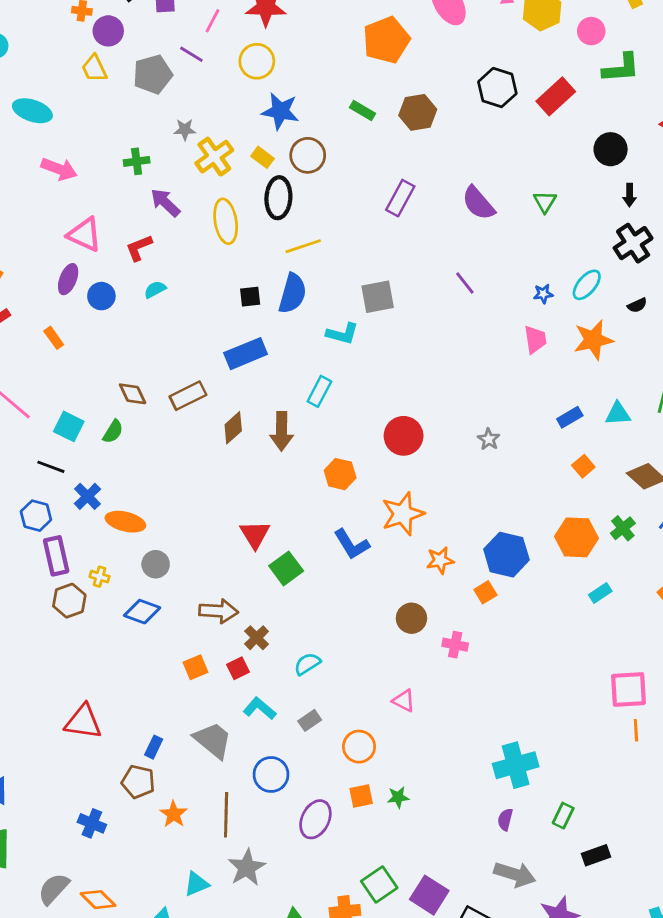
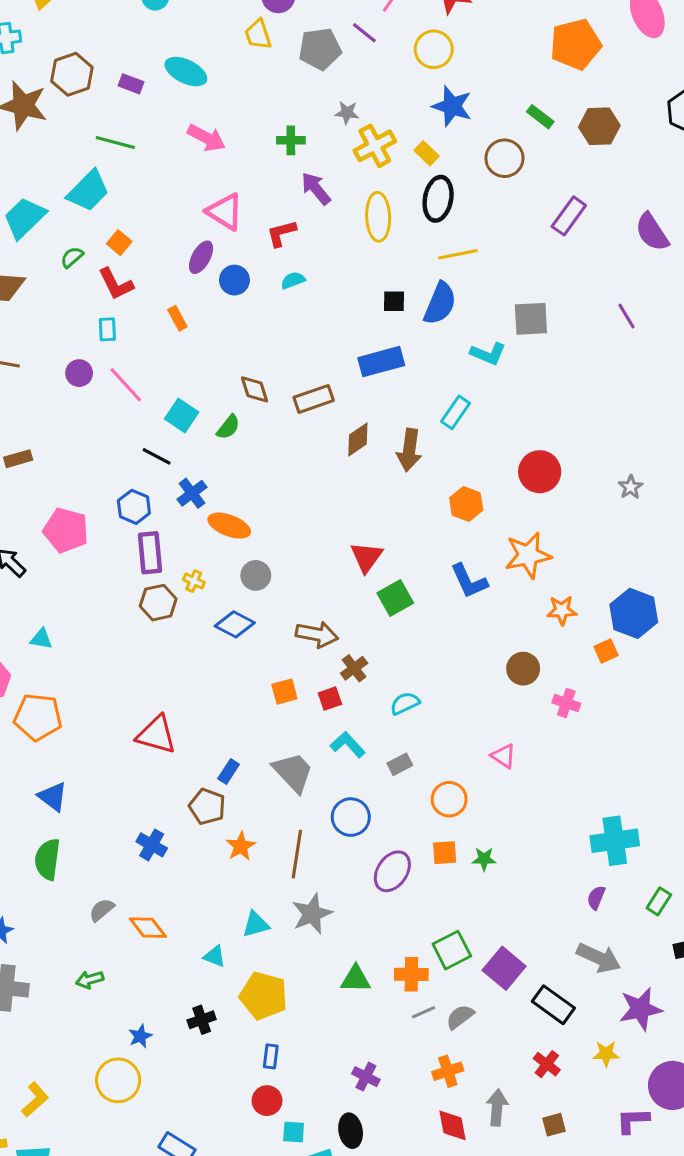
brown circle: (308, 155) -> (504, 158), moved
gray semicircle: (54, 889) -> (102, 910), size x0.7

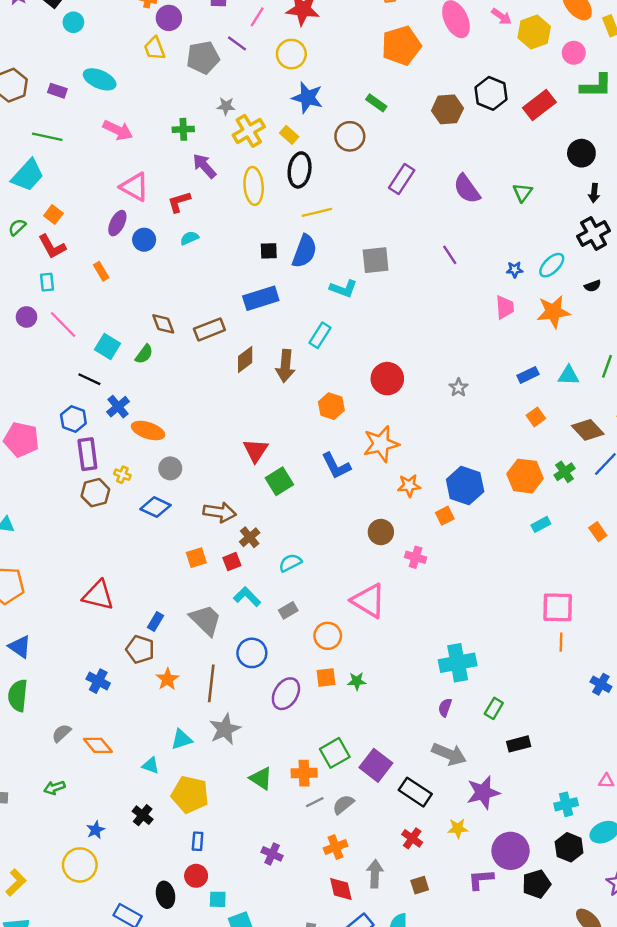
brown hexagon: (599, 126) -> (447, 109), moved
pink triangle: (503, 756) -> (368, 601), size x1.8
green triangle: (356, 979) -> (261, 778), turned 35
black cross: (202, 1020) -> (143, 815), turned -30
black ellipse: (351, 1131) -> (166, 895), moved

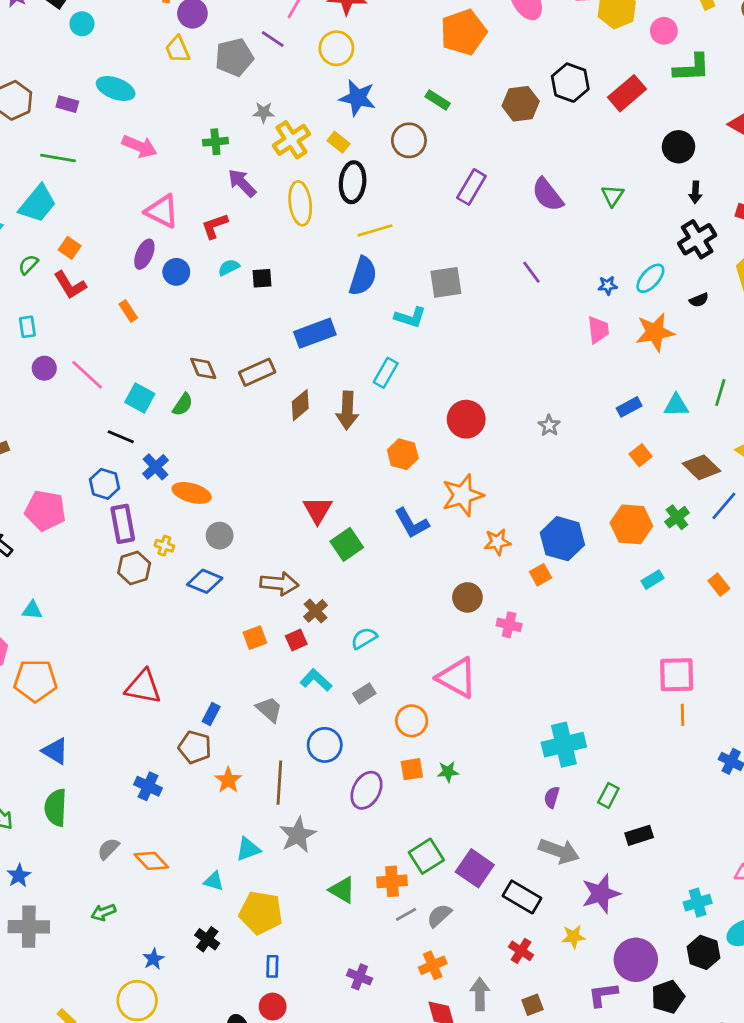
black square: (269, 251) -> (262, 278), moved
cyan rectangle: (47, 282) -> (27, 327), moved
gray trapezoid: (206, 620) -> (269, 709), size x0.7

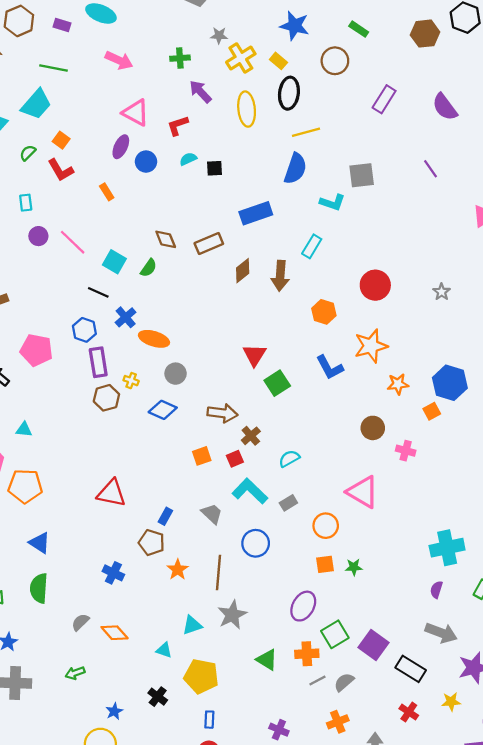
cyan L-shape: (316, 680) -> (250, 491), size x1.4
purple ellipse: (366, 790) -> (303, 606), moved

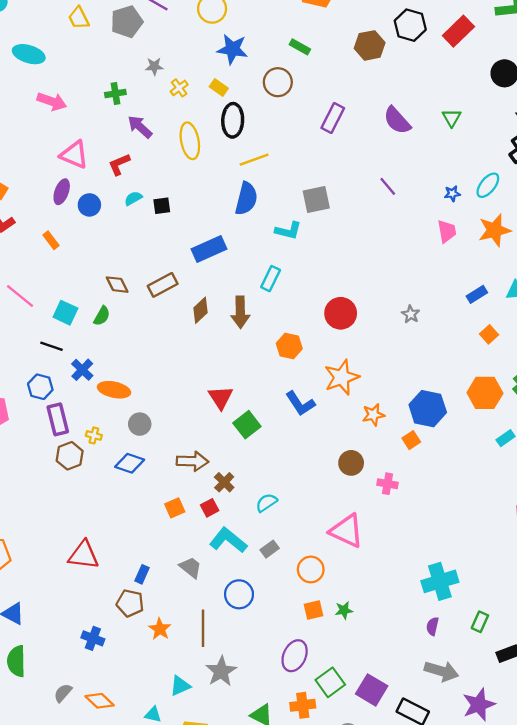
yellow cross: (241, 58) -> (179, 88), size x0.6

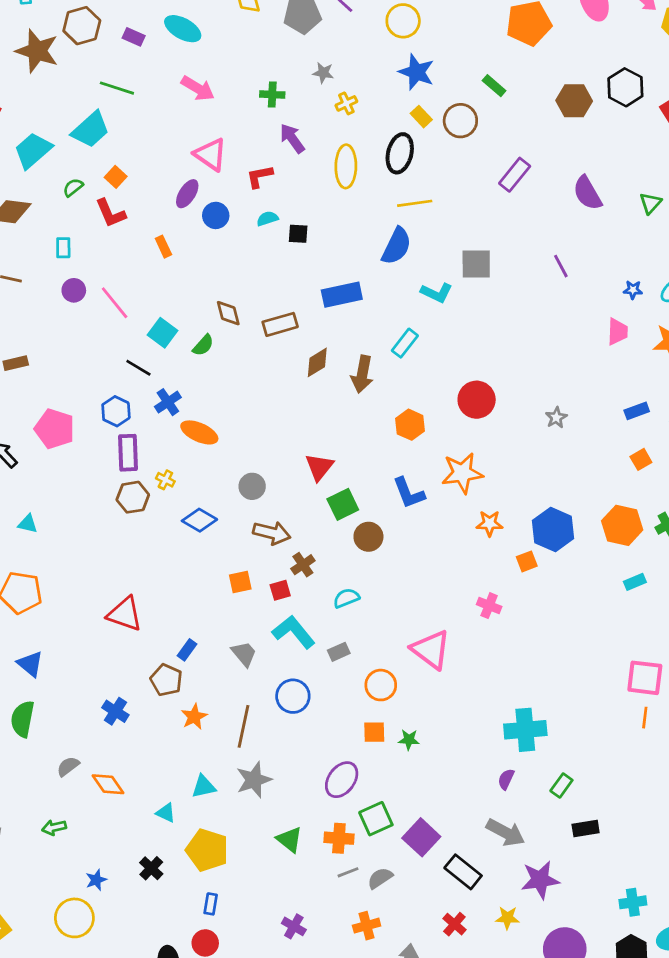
yellow rectangle: (219, 87) -> (421, 117), moved
gray circle: (140, 424) -> (252, 486), moved
brown circle: (351, 463) -> (368, 537), moved

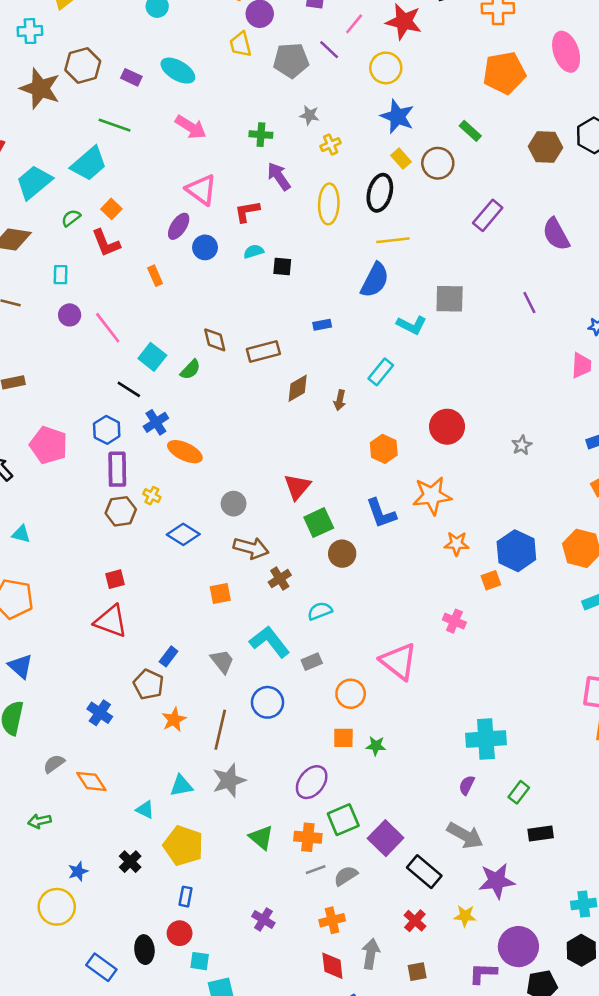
blue rectangle: (342, 295) -> (322, 325), size x0.5
brown arrow: (362, 374) -> (340, 400), size x0.6
red square: (280, 590) -> (115, 579), moved

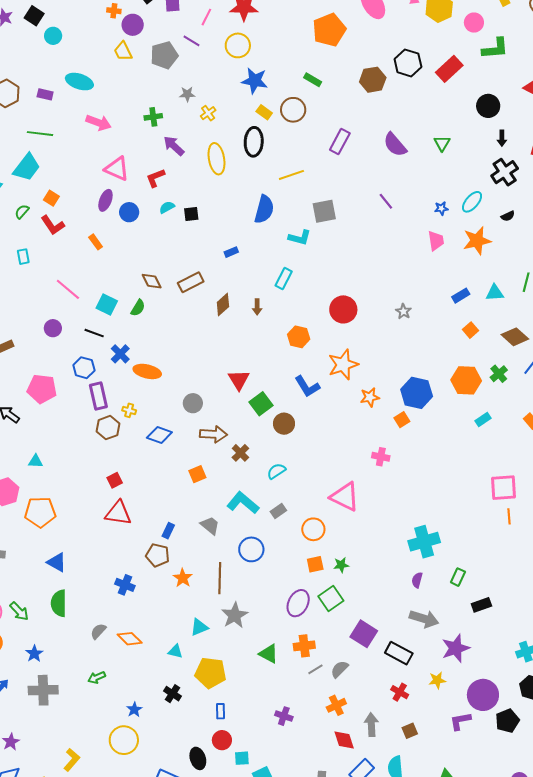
yellow line: (393, 240) -> (291, 175), moved
purple circle: (70, 315) -> (53, 328), moved
green square: (343, 820) -> (331, 598), moved

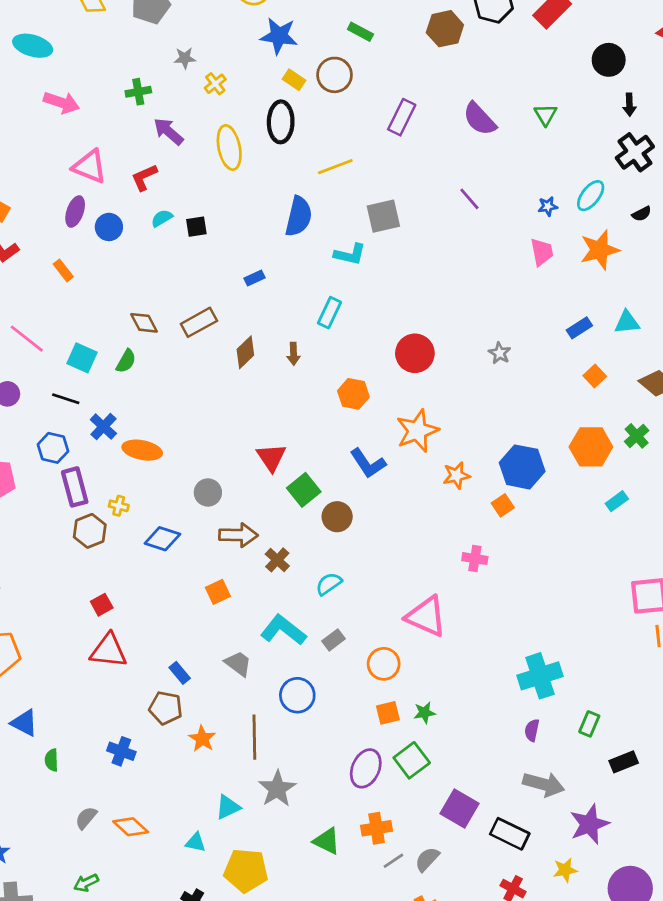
blue rectangle: (168, 531) -> (180, 673), turned -63
green semicircle: (59, 603) -> (52, 760), moved, size x0.6

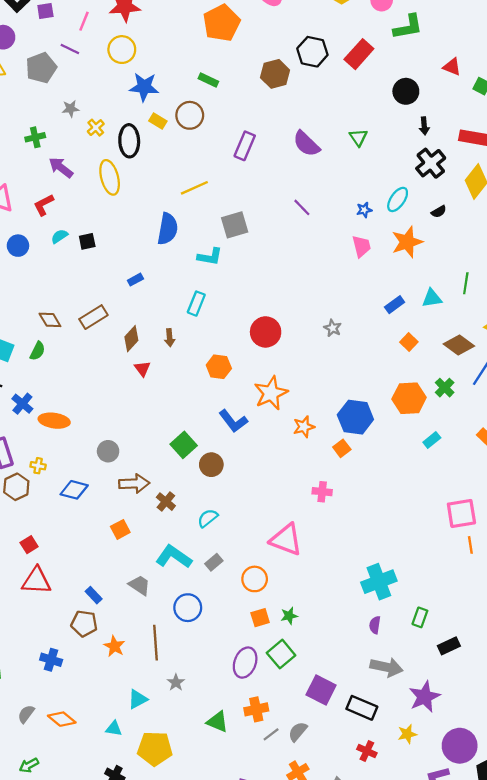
black ellipse: (281, 122) -> (129, 141), moved
red triangle: (271, 457) -> (142, 369), moved, size x0.7
gray star: (277, 789) -> (176, 683), size x0.6

